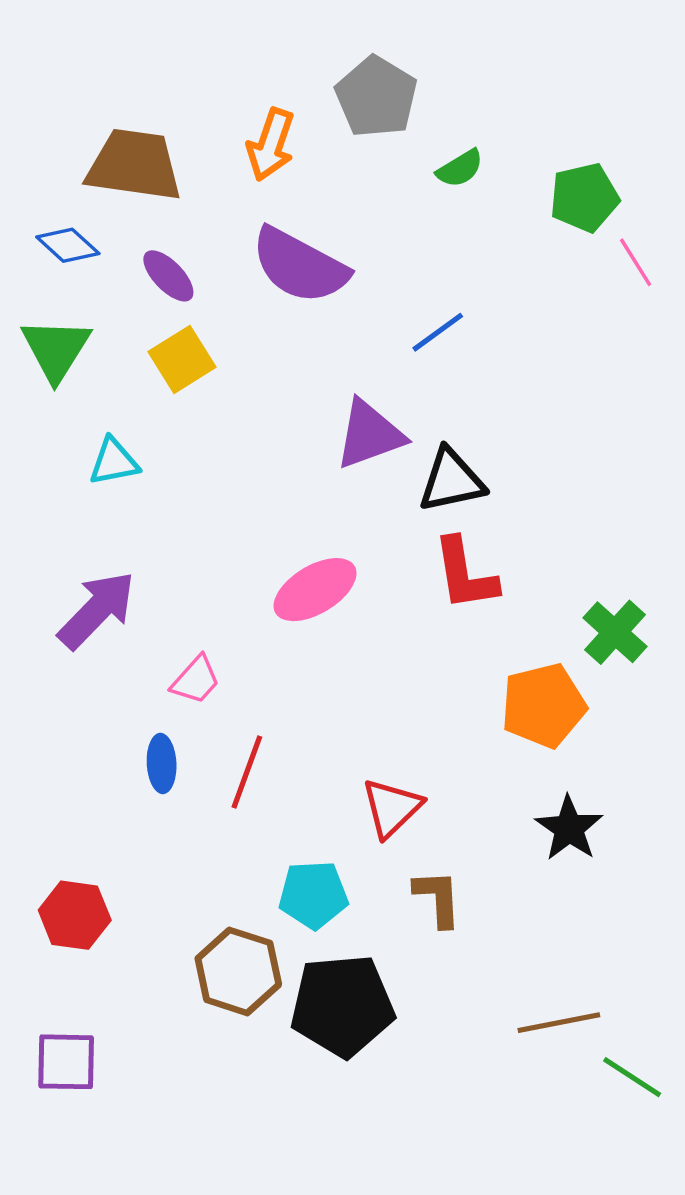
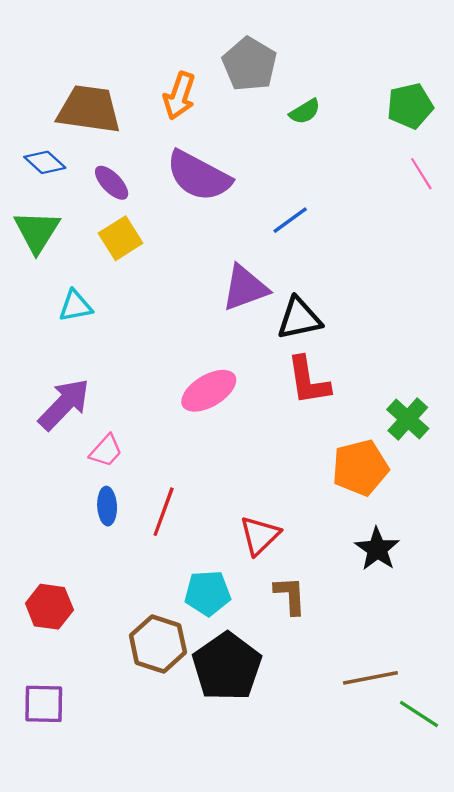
green pentagon: (584, 197) -> (410, 106), moved
pink trapezoid: (196, 680) -> (106, 451), moved
black pentagon: (342, 1006) -> (227, 667), turned -30

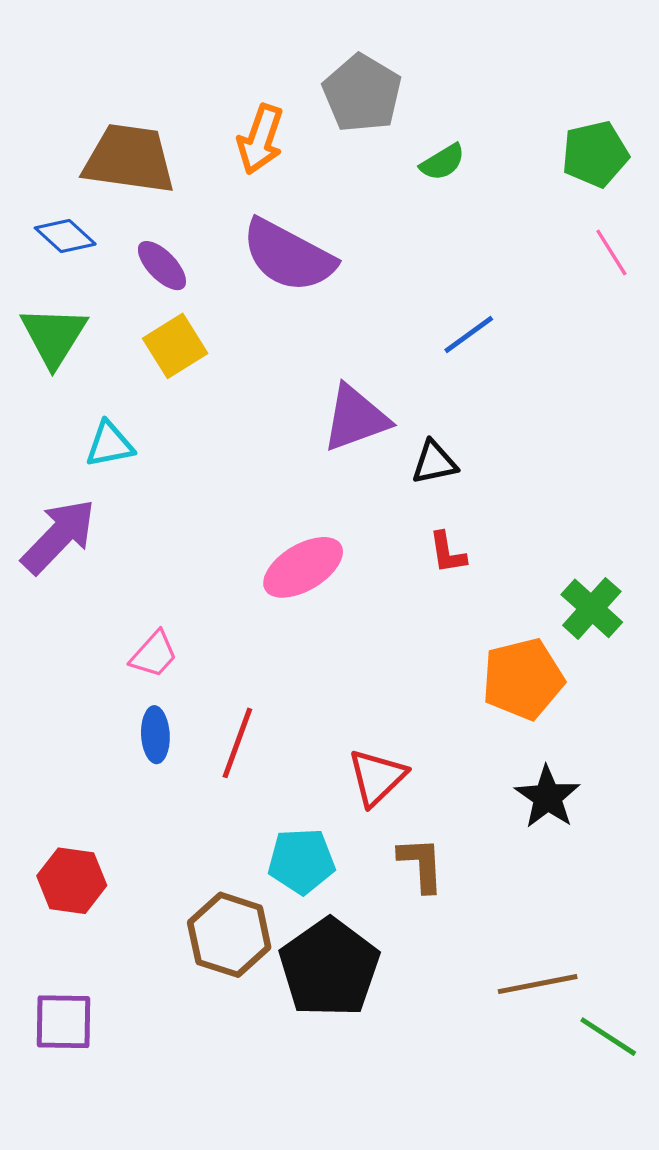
blue line: (290, 220) -> (469, 334), moved
black triangle: (299, 318) -> (434, 462), size x0.7
red L-shape: (308, 381) -> (447, 553), size x0.6
purple arrow: (64, 404) -> (59, 536), moved

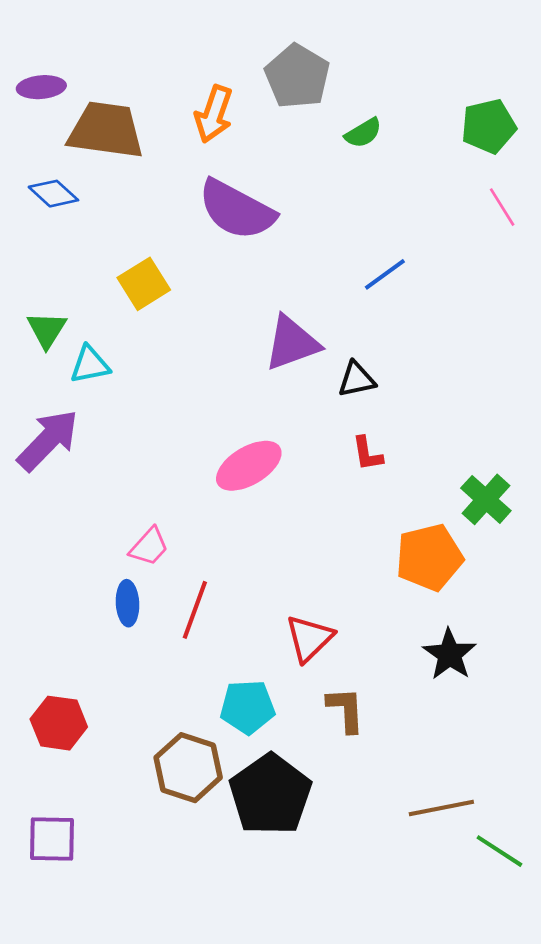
purple ellipse: (162, 266) -> (41, 87), moved, turned -51
green triangle: (54, 336) -> (47, 330), moved, size x0.7
pink trapezoid: (154, 654) -> (149, 547), moved

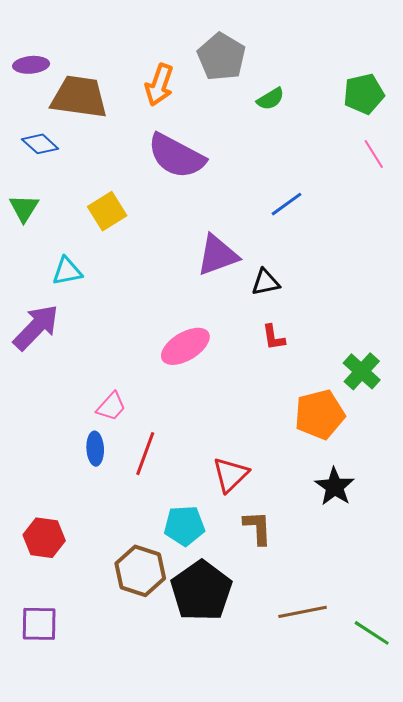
green triangle: (47, 330) -> (24, 208), moved
brown line: (441, 808) -> (303, 612), moved

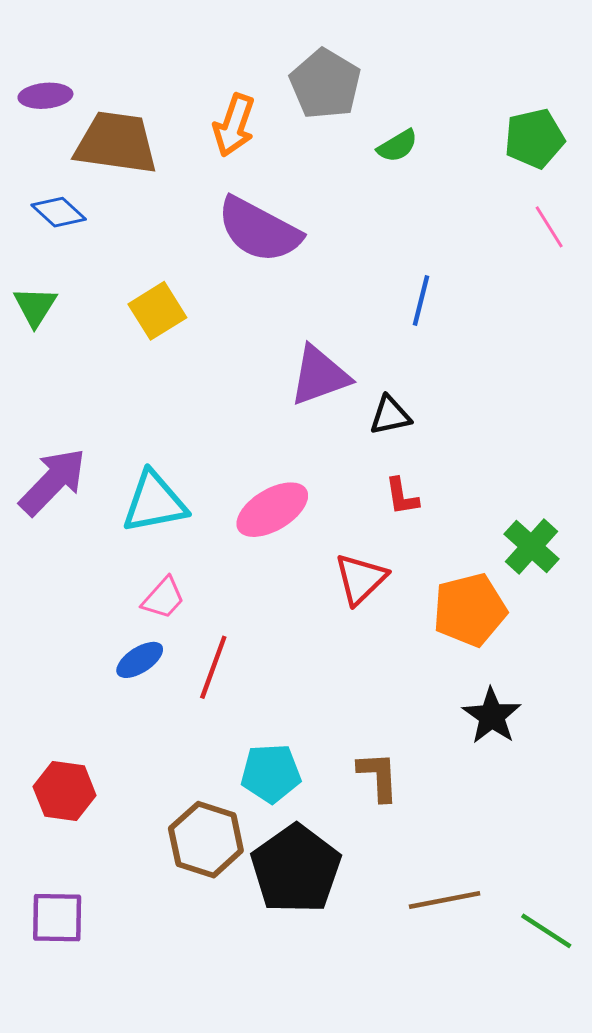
blue line: (287, 204) -> (421, 300), turned -40
cyan triangle: (67, 271) -> (154, 502), moved, size x1.5
blue ellipse: (95, 449) -> (140, 660), turned 60
red triangle: (230, 475) -> (361, 579), moved

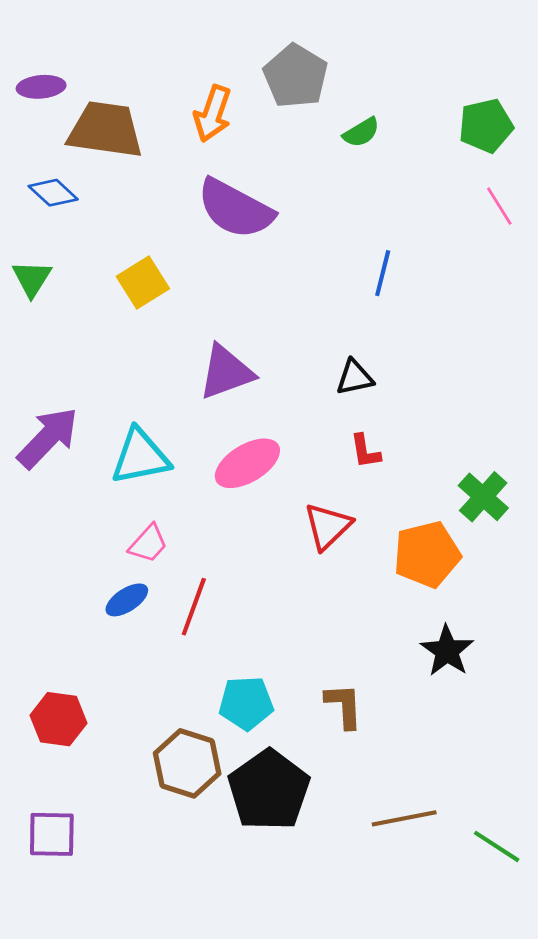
purple triangle: (319, 376) -> (226, 372), moved

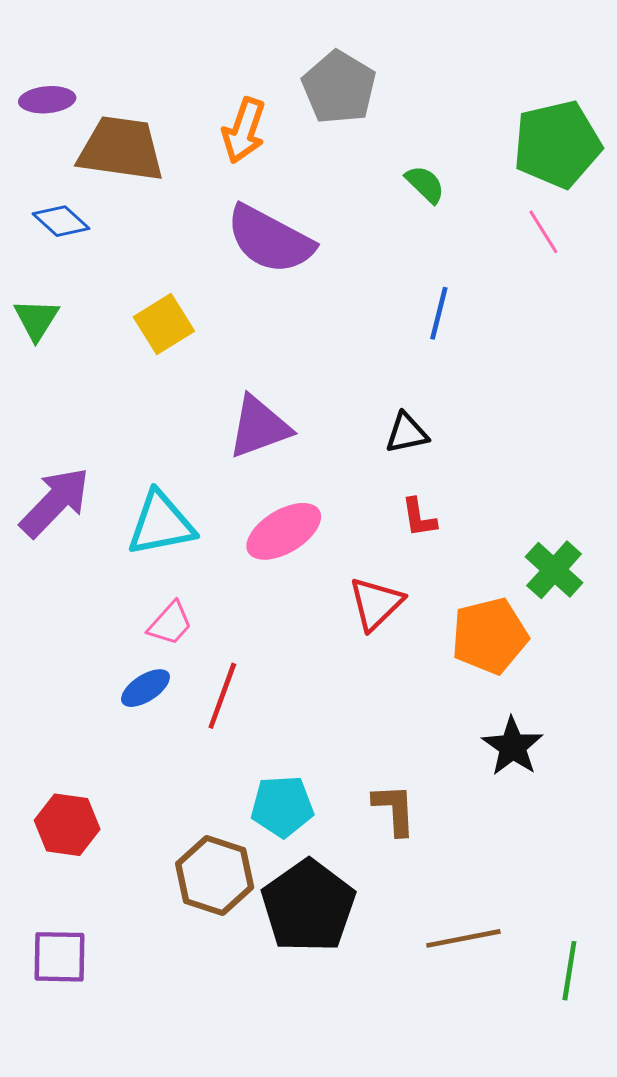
green pentagon: (486, 126) -> (557, 144), size x1.4
green semicircle: (361, 132) -> (425, 184), moved, turned -105
pink line: (499, 206) -> (543, 232), moved
green line: (497, 846) -> (569, 971), turned 66

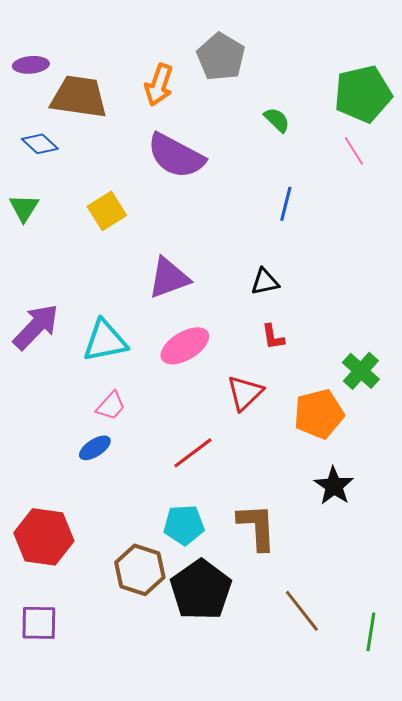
red line: (222, 696) -> (193, 453), moved, turned 33
brown L-shape: (394, 809) -> (257, 527), size x1.4
red hexagon: (67, 825) -> (44, 537), size x1.4
brown line: (463, 938) -> (302, 611), turned 63

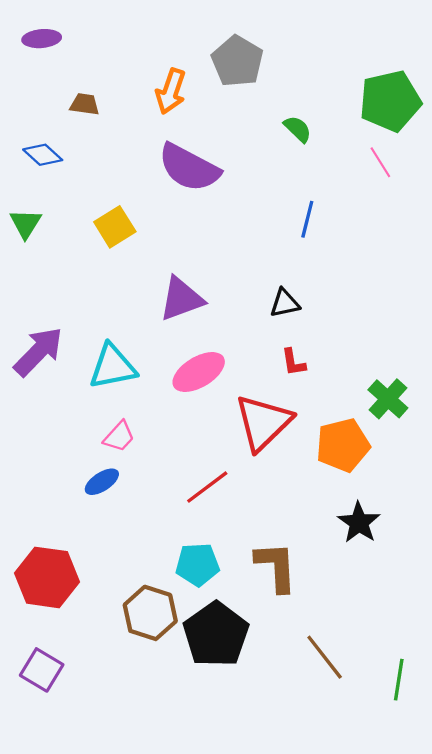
purple ellipse: (31, 65) -> (42, 39), moved
brown trapezoid: (79, 97) -> (85, 104), size x0.5
red triangle: (245, 393) -> (263, 423), size x1.5
purple square: (39, 623) -> (42, 670), turned 30

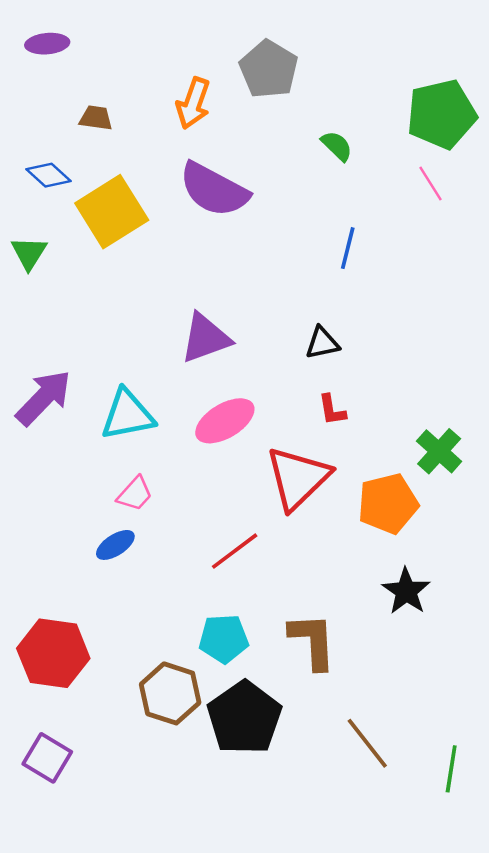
yellow square: (115, 227) -> (112, 212), moved, size x1.5

